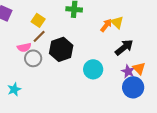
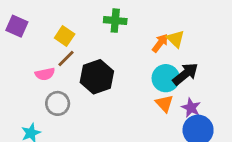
gray circle: (33, 58) -> (58, 103), moved
orange triangle: (139, 68) -> (164, 103), moved
cyan circle: (93, 69) -> (166, 78), moved

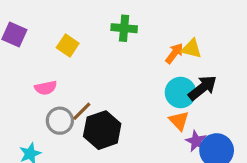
yellow triangle: (176, 39) -> (192, 49), turned -30
brown line: (66, 58) -> (82, 111), moved
black hexagon: (97, 77) -> (102, 130), moved
purple star: (191, 108) -> (196, 141), moved

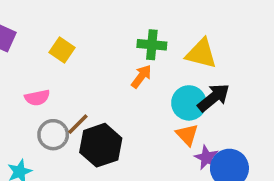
green cross: (124, 28) -> (152, 45), moved
yellow triangle: (192, 49) -> (201, 54), size x1.4
orange arrow: (174, 53) -> (141, 76), moved

